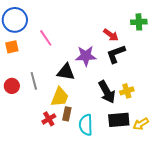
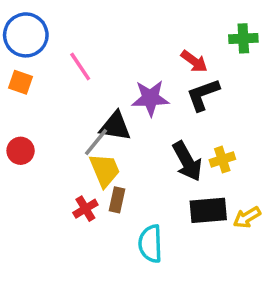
orange square: (12, 47) -> (21, 82), turned 32
gray line: (34, 81) -> (96, 142), moved, turned 54
yellow trapezoid: (60, 97) -> (105, 170), turned -45
cyan semicircle: (86, 125) -> (150, 244), moved

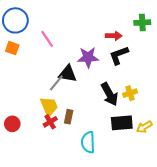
red arrow: (194, 61) -> (114, 36), turned -35
red circle: (21, 151) -> (12, 124), moved
yellow trapezoid: (105, 170) -> (49, 106), moved

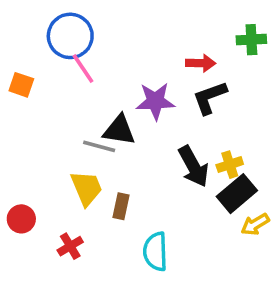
blue circle: (15, 20) -> (70, 36), moved
gray line: (56, 83) -> (99, 146), turned 66
red cross: (50, 122) -> (70, 246), moved
black rectangle: (122, 123) -> (237, 194), moved, turned -35

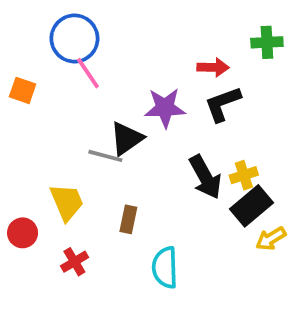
black triangle: (119, 130) -> (126, 139), turned -44
yellow trapezoid: (87, 188) -> (67, 202), moved

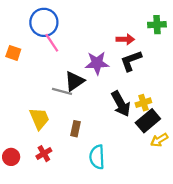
red circle: (23, 233) -> (11, 157), moved

